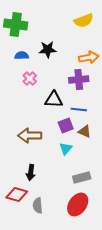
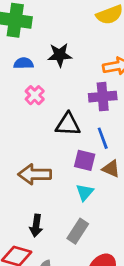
blue line: (79, 110) -> (103, 138), turned 63
purple square: (66, 126) -> (85, 160), turned 35
gray rectangle: (82, 178) -> (78, 231), moved, turned -42

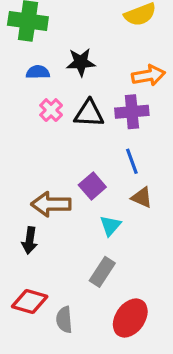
black triangle: (68, 124) -> (89, 113), moved
purple square: (85, 160) -> (92, 186), moved, turned 35
black arrow: (36, 226) -> (30, 240), moved

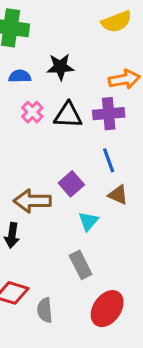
gray rectangle: (102, 272) -> (81, 265), turned -60

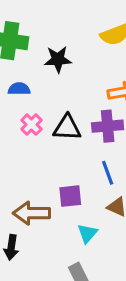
black star: (60, 67) -> (58, 59), moved
purple square: (71, 184) -> (70, 196), turned 35

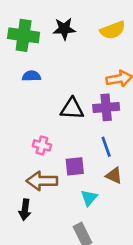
black star: (58, 59) -> (64, 29), moved
pink cross: (31, 125) -> (42, 145), moved, turned -30

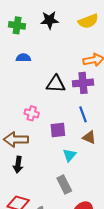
green cross: (24, 35) -> (17, 25), size x0.7
brown arrow: (42, 181) -> (16, 139), moved

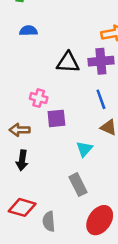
purple square: (58, 130) -> (56, 118), moved
brown arrow: (16, 139) -> (20, 130), size x0.7

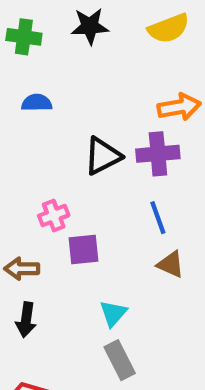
black triangle: (68, 62) -> (103, 156), turned -30
pink cross: (39, 98) -> (54, 216), turned -36
cyan triangle: (84, 149) -> (113, 313), moved

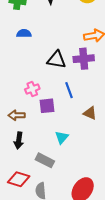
black triangle: (103, 156) -> (56, 60), turned 36
blue line: (158, 218) -> (69, 90), moved
gray rectangle: (120, 360) -> (45, 160), moved, turned -36

